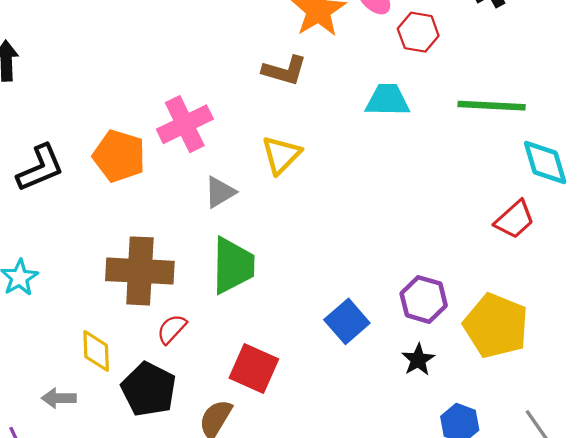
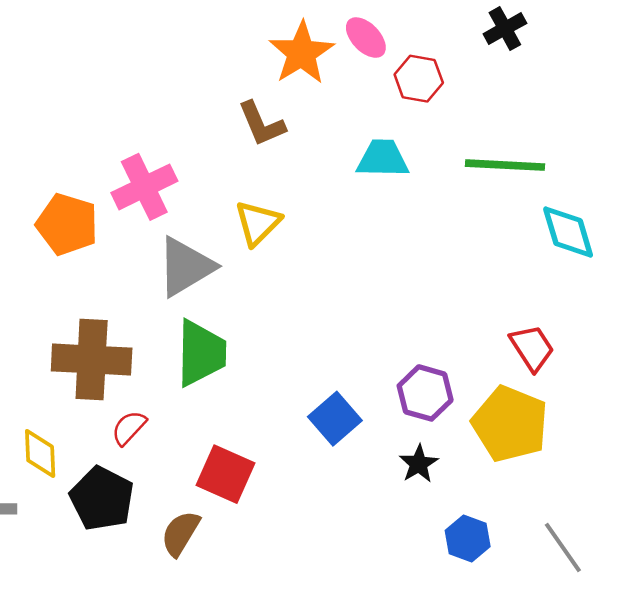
brown L-shape: (285, 71) -> (262, 124), turned 51
gray triangle: (220, 192) -> (186, 267), size x1.6
red trapezoid: (515, 219) -> (532, 348), moved, turned -81

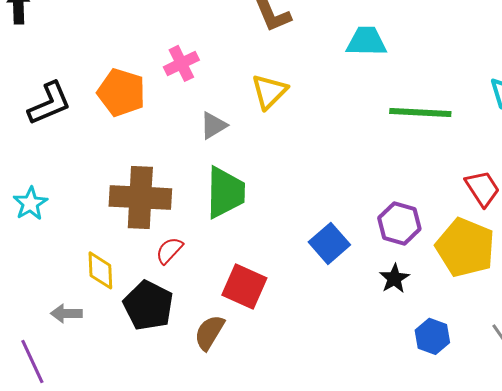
green line: (505, 165) -> (420, 112), moved
pink cross: (144, 187) -> (181, 63), size x0.7
gray triangle: (186, 267) -> (213, 125), size x0.6

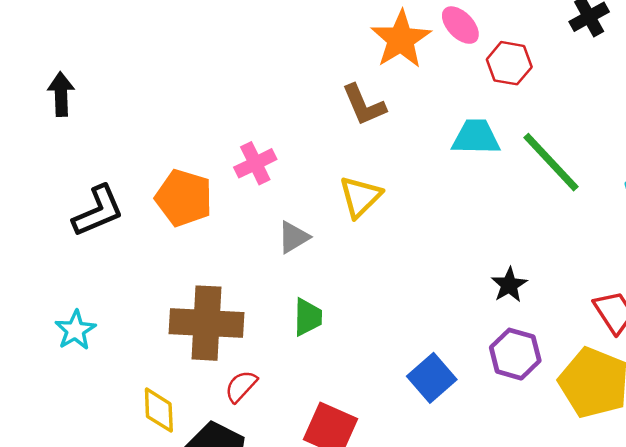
green line: (420, 112) -> (551, 162), moved, turned 44
green trapezoid: (225, 192) -> (308, 317), size x0.6
black star: (394, 278) -> (509, 285), moved

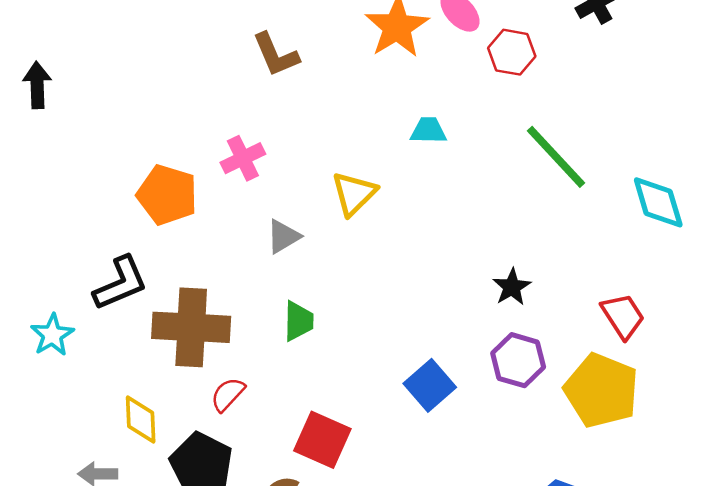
brown L-shape: (364, 105) -> (276, 55), moved
cyan trapezoid: (476, 137) -> (428, 130), moved, size x0.7
black L-shape: (98, 211) -> (120, 283), moved

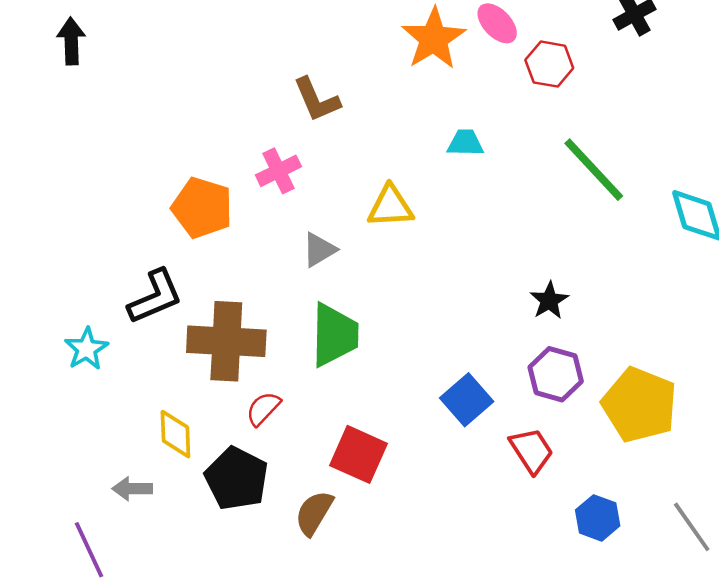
brown L-shape: (276, 55) -> (317, 100), moved
black arrow: (37, 85) -> (71, 41), moved
yellow triangle: (354, 194) -> (390, 206), turned 42
red trapezoid: (623, 316) -> (531, 451), moved
green trapezoid: (298, 321) -> (334, 335), size x1.6

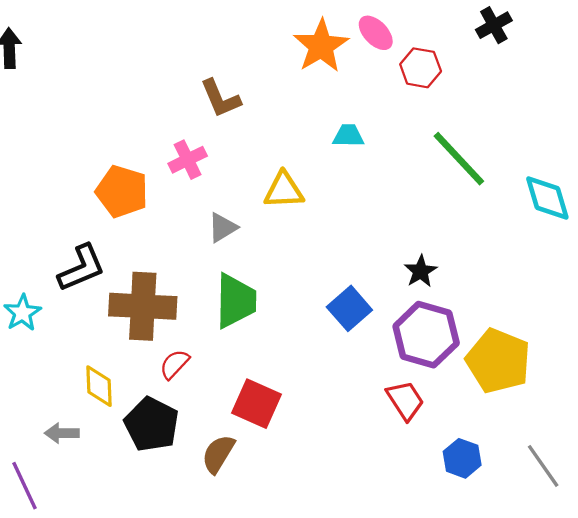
purple hexagon: (556, 374) -> (426, 335), size x1.4
blue square: (467, 400) -> (349, 308), moved

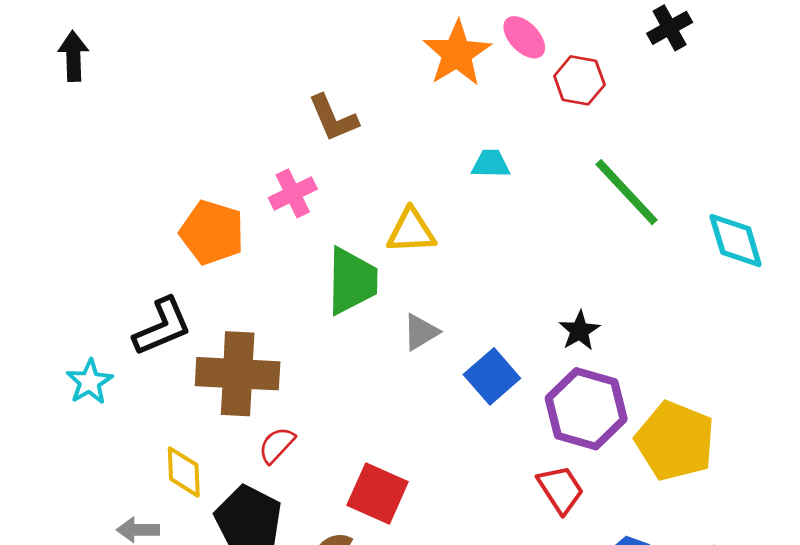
gray triangle: (223, 228) -> (421, 332), moved
green trapezoid: (236, 301) -> (352, 281), moved

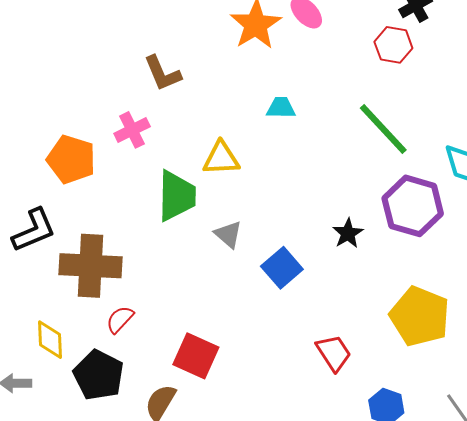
red hexagon: (579, 80) -> (393, 45), moved
gray triangle: (421, 332) -> (228, 234), turned -48
purple hexagon: (586, 409) -> (413, 206), moved

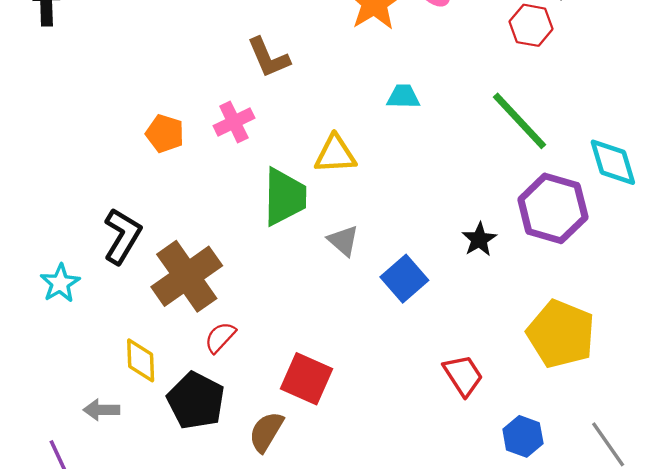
orange pentagon: (71, 159) -> (165, 134), moved, size x0.7
black L-shape: (34, 230) -> (122, 236), turned -36
brown cross: (91, 266) -> (187, 276), turned -38

